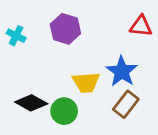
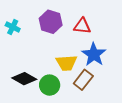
red triangle: (141, 26) -> (82, 26), moved
brown rectangle: (126, 104) -> (83, 80), moved

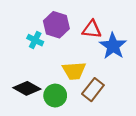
cyan cross: (13, 27) -> (35, 40), moved
blue star: (94, 54) -> (113, 46), moved

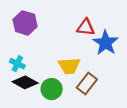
purple hexagon: (56, 25) -> (25, 23), moved
cyan cross: (35, 40) -> (17, 64), moved

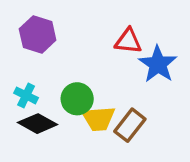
yellow trapezoid: (69, 66) -> (99, 119), moved
green circle: (52, 89) -> (77, 99), moved

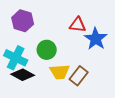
cyan cross: (26, 95) -> (16, 58), size x1.6
green circle: (77, 99) -> (47, 50), moved

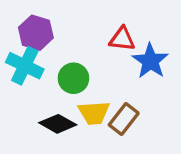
cyan cross: (16, 58) -> (25, 66), moved
black diamond: (23, 75) -> (58, 124), moved

